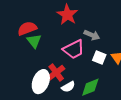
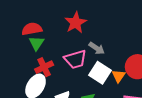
white square: (99, 58) -> (100, 73), size x1.5
red cross: (56, 73) -> (44, 67), moved

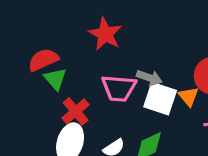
gray arrow: (97, 48) -> (149, 78), moved
pink trapezoid: (75, 59) -> (119, 88), turned 35

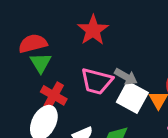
red cross: (76, 111) -> (54, 95), turned -30

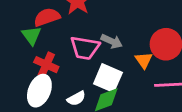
red semicircle: (33, 44) -> (47, 17), moved
white square: (132, 97) -> (108, 78), moved

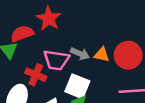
orange triangle: (144, 60) -> (102, 55), moved, turned -42
red cross: (46, 65) -> (36, 75), moved

